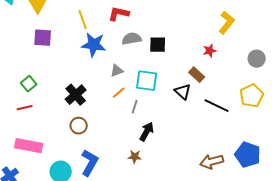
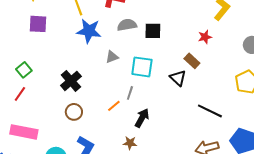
orange line: (119, 93) -> (114, 106), moved
black line: (217, 106) -> (210, 111), moved
red line: (25, 108) -> (20, 94), turned -42

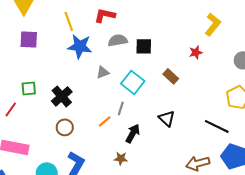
brown rectangle: (192, 61) -> (171, 76), moved
cyan square: (142, 67) -> (133, 82), turned 30
green square: (24, 70) -> (29, 88), moved, turned 35
black triangle: (178, 78) -> (167, 118), moved
black line: (210, 111) -> (217, 126), moved

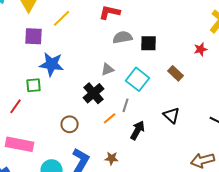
yellow line: (69, 21) -> (62, 18), moved, turned 66
blue star: (80, 46) -> (52, 64), moved
black cross: (62, 96) -> (94, 93), moved
brown star: (121, 158) -> (112, 158), moved

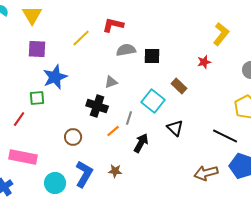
yellow line: (62, 18) -> (81, 38), moved
blue star: (52, 64) -> (55, 77), turned -30
cyan square: (138, 79) -> (153, 101), moved
black cross: (94, 93) -> (97, 106), turned -30

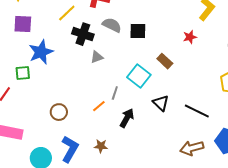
gray semicircle: (126, 50) -> (112, 25), turned 36
black cross: (97, 106) -> (83, 34), moved
black line: (225, 136) -> (197, 111), moved

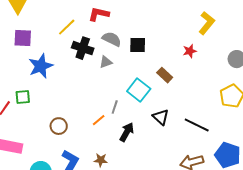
gray triangle: (97, 57) -> (106, 62), moved
green square: (23, 73) -> (23, 97), moved

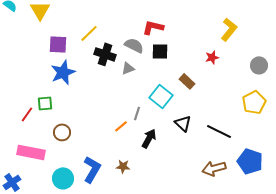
red L-shape: (99, 14) -> (153, 27), moved
purple square: (23, 38) -> (58, 44), moved
brown circle: (59, 126) -> (62, 132), moved

